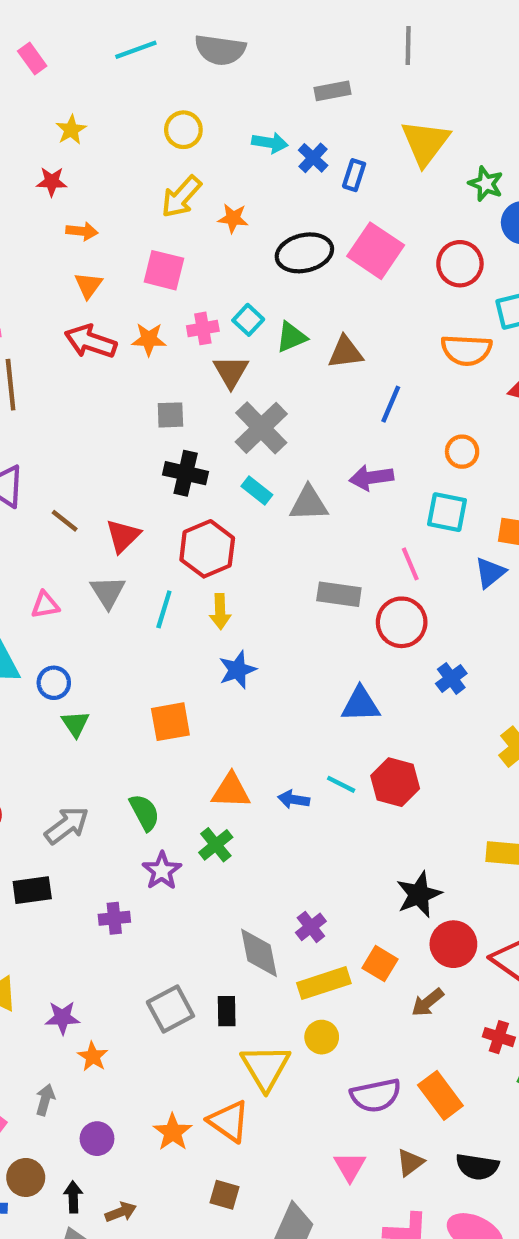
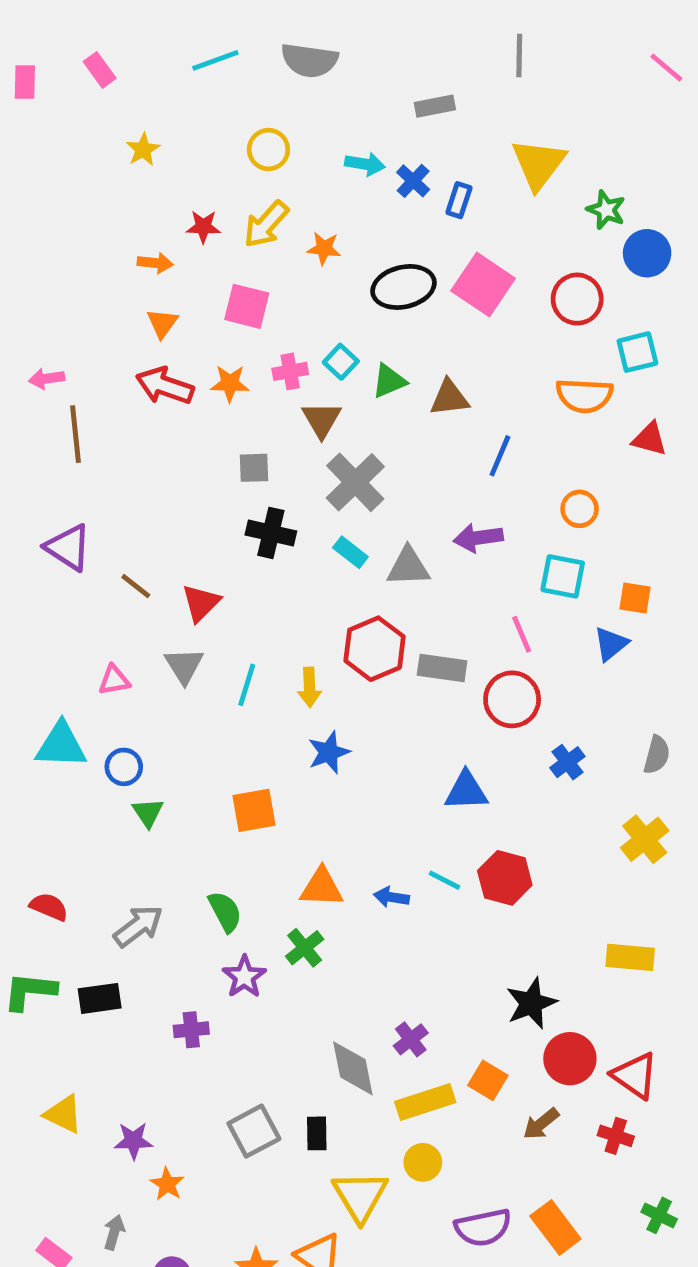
red star: (52, 182) -> (203, 227), moved
red hexagon: (207, 549) -> (375, 649), moved
red cross: (499, 1037) -> (616, 1136), moved

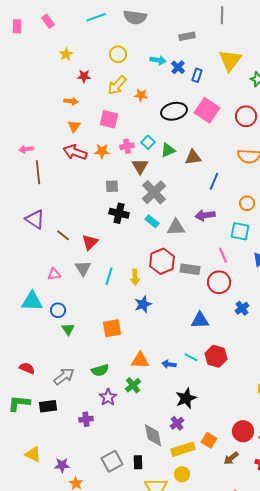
red star: (203, 227) -> (84, 76), moved
green semicircle: (225, 912) -> (100, 370), turned 102
black star: (531, 1003) -> (186, 398), moved

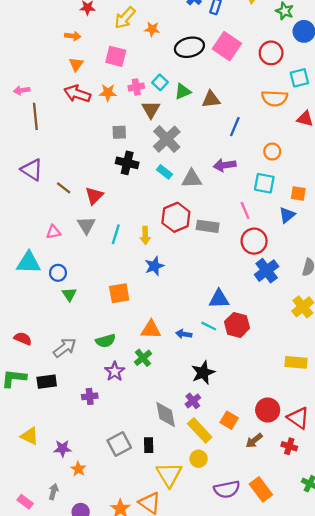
red circle: (219, 282) -> (254, 241), moved
blue cross: (242, 308) -> (267, 271), size x1.5
blue triangle: (200, 320) -> (219, 299), moved
yellow rectangle: (183, 449) -> (200, 430), turned 65

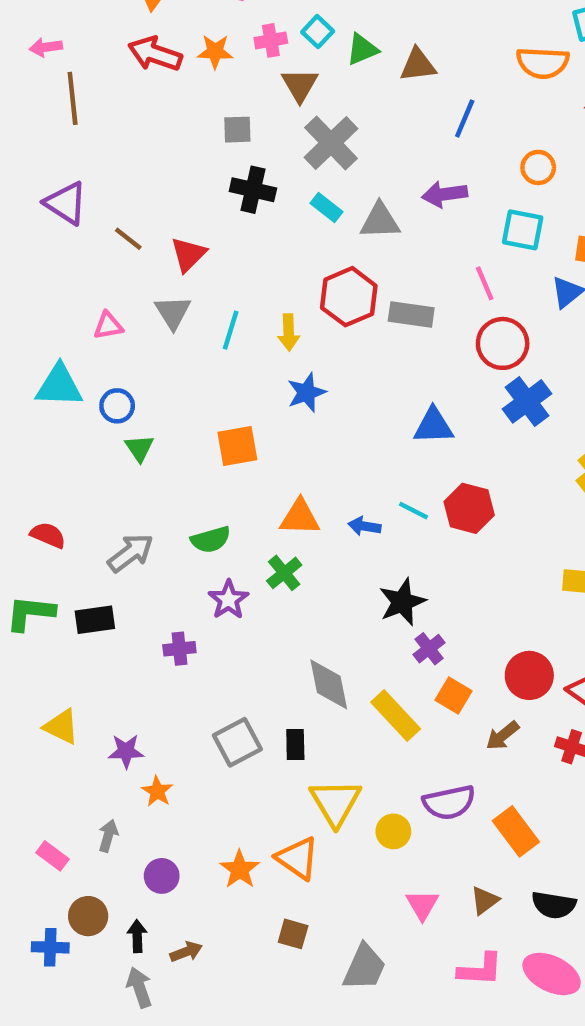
blue triangle: (219, 299) -> (433, 426), moved
purple cross: (193, 401) -> (429, 649), moved
yellow circle: (199, 459) -> (393, 831), moved
purple semicircle: (227, 489) -> (449, 802), moved

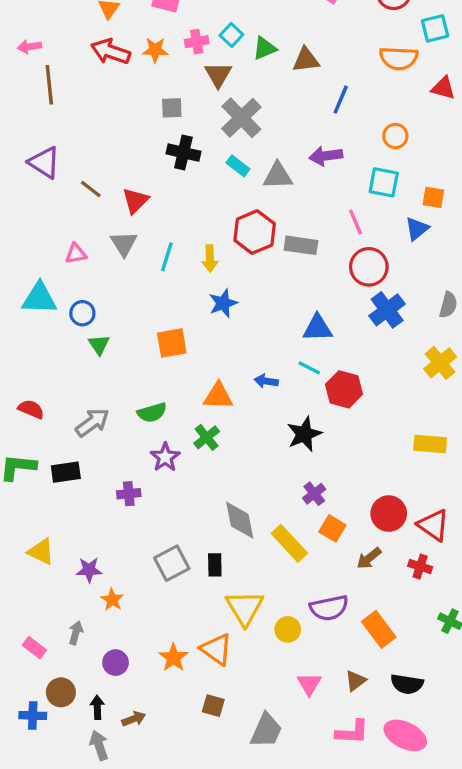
cyan line: (413, 511) -> (309, 368), moved
blue arrow: (364, 526) -> (266, 381), moved
black star: (402, 602) -> (304, 434), moved

